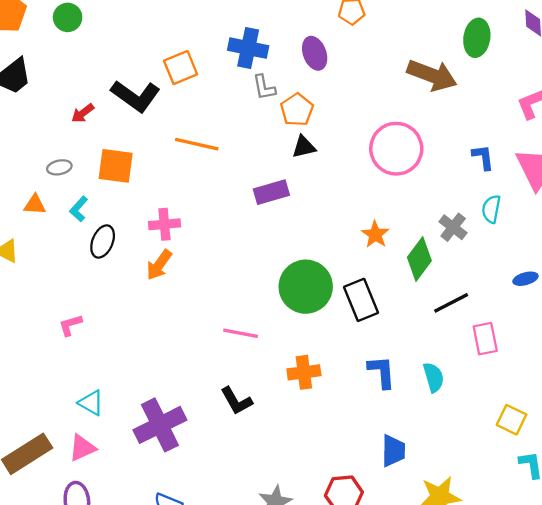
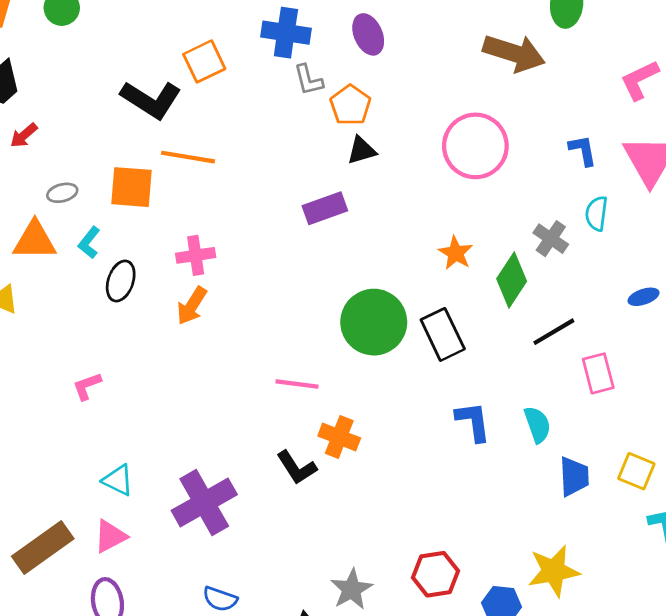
red arrow: (83, 113) -> (24, 135), moved
orange line: (197, 144) -> (188, 157), moved
orange triangle: (35, 205) -> (35, 240), size x1.6
orange cross: (304, 372) -> (339, 437), moved, turned 32
blue trapezoid: (393, 451) -> (574, 476), moved

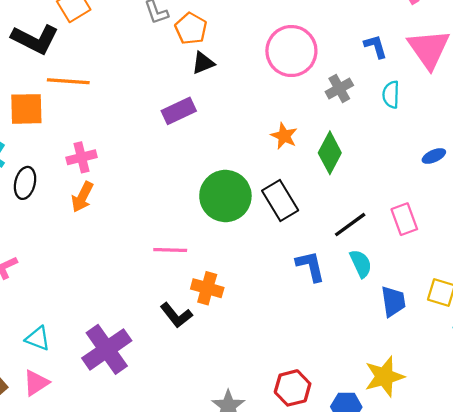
gray cross: (551, 239) -> (339, 89), moved, turned 32
black line: (554, 332) -> (350, 225), moved

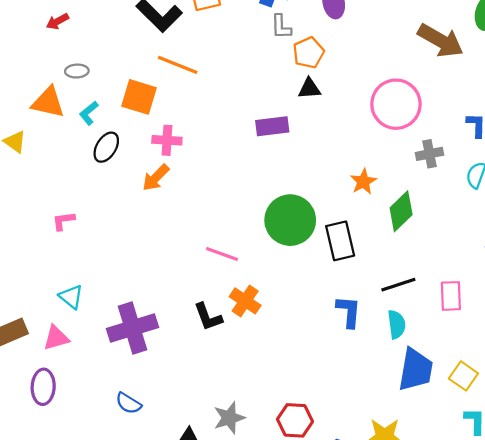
orange square: (26, 109) -> (139, 97), moved
blue trapezoid: (393, 301) -> (416, 370), size x1.4

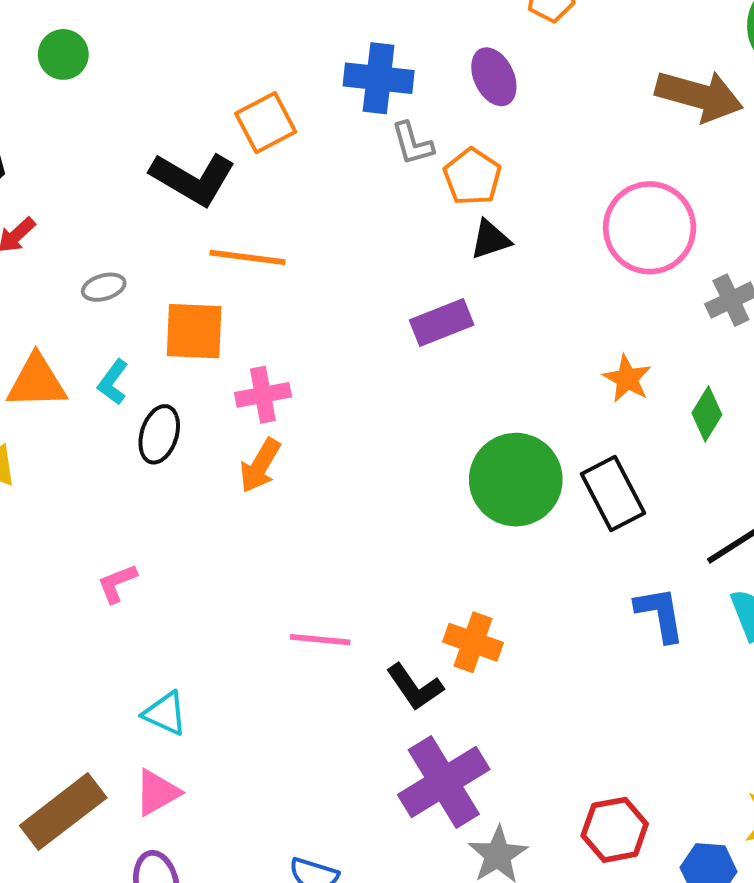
gray ellipse: (77, 71) -> (104, 287), moved
green diamond: (401, 211) -> (707, 414), size x0.7
pink line: (222, 254) -> (320, 640), moved
purple cross: (132, 328) -> (444, 782), moved

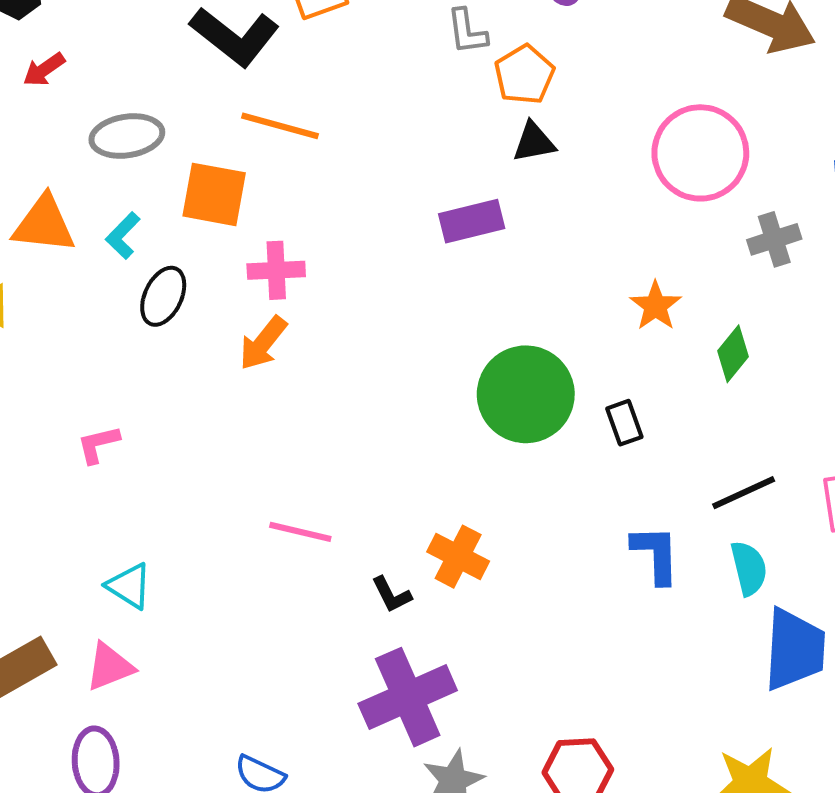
gray ellipse: (104, 287) -> (127, 136), size x1.6
black rectangle: (613, 494) -> (624, 423), size x0.6
black L-shape: (415, 687) -> (391, 595), size x0.7

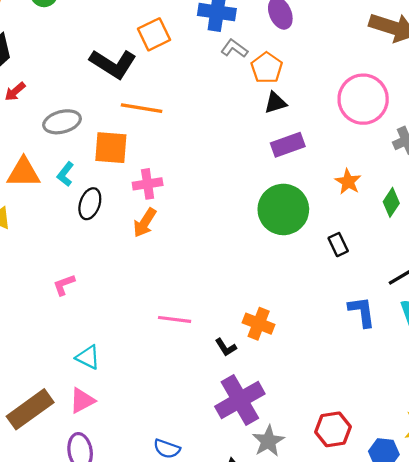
gray L-shape: (467, 32) -> (234, 48), turned 140
purple rectangle: (472, 221) -> (288, 145), moved
green circle: (526, 394) -> (283, 209), moved

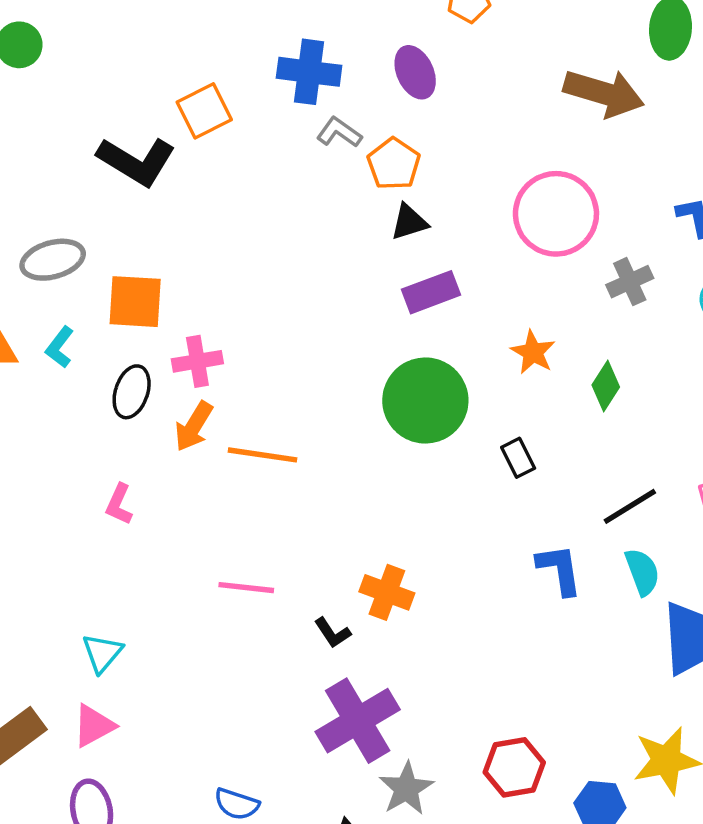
orange line: (142, 108) -> (263, 455), moved
black ellipse: (90, 204) -> (132, 392), moved
pink L-shape: (64, 285) -> (119, 504), moved, turned -45
cyan triangle: (88, 357) -> (102, 653), turned 45

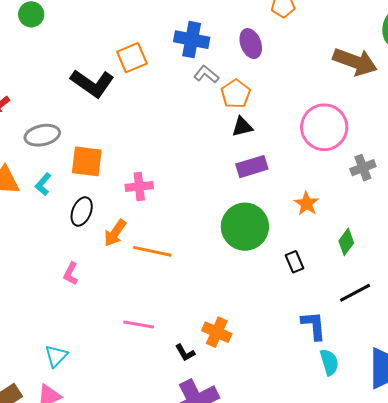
pink cross: (197, 361) -> (139, 186), moved
green diamond: (606, 386) -> (346, 242), moved
cyan semicircle: (642, 572) -> (329, 362), moved

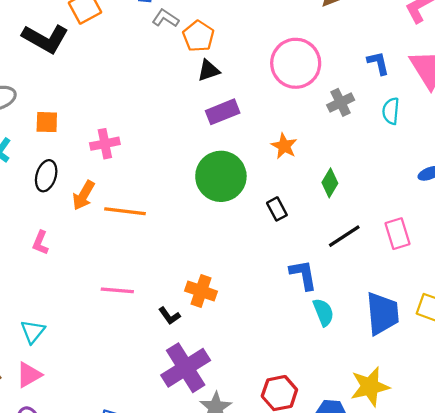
orange square: (87, 161) -> (47, 122), size x0.7

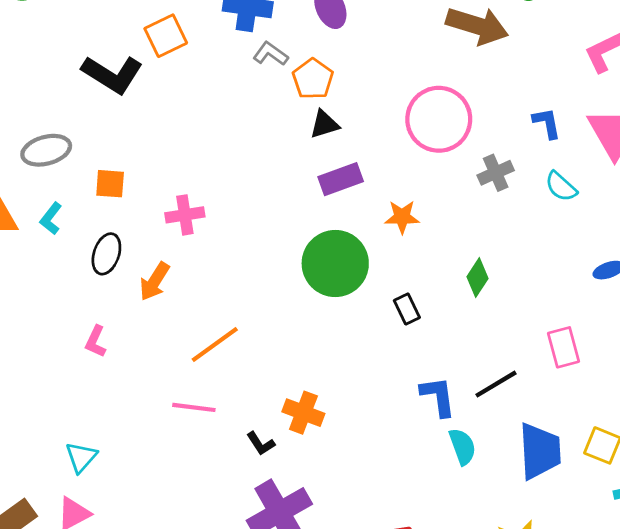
cyan semicircle: (391, 111) -> (561, 187), turned -55
orange star: (284, 146) -> (402, 217), moved, turned -30
orange line: (125, 211) -> (215, 344), moved, turned -45
black line: (344, 236) -> (496, 384), moved

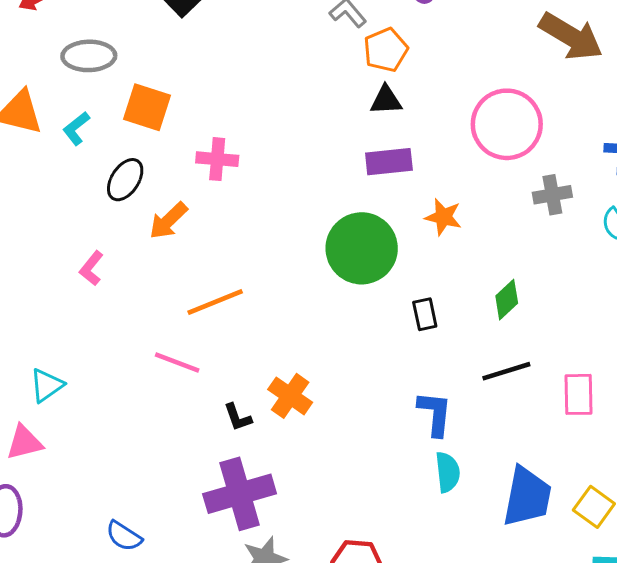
orange square: (110, 184) -> (147, 107), size x1.4
black line: (496, 384) -> (506, 371), moved

